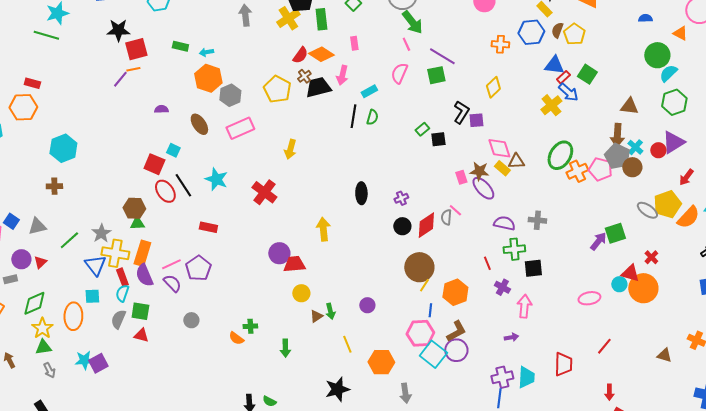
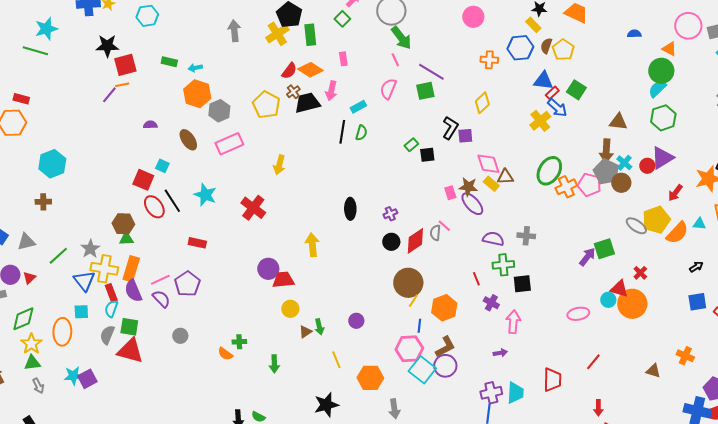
green circle: (657, 55) -> (661, 71), moved
red triangle: (141, 335) -> (130, 351), size x1.8

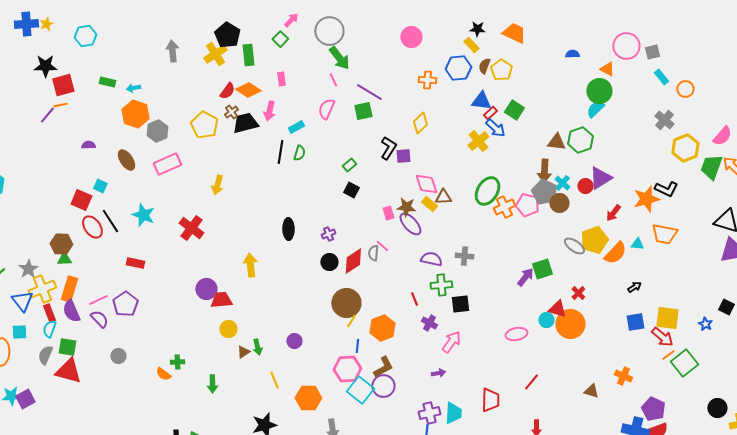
green hexagon: (663, 118) -> (580, 140), moved
black square: (427, 155) -> (351, 190), moved, turned 35
yellow cross: (104, 269) -> (42, 289), turned -32
pink arrow: (513, 322) -> (451, 342), turned 30

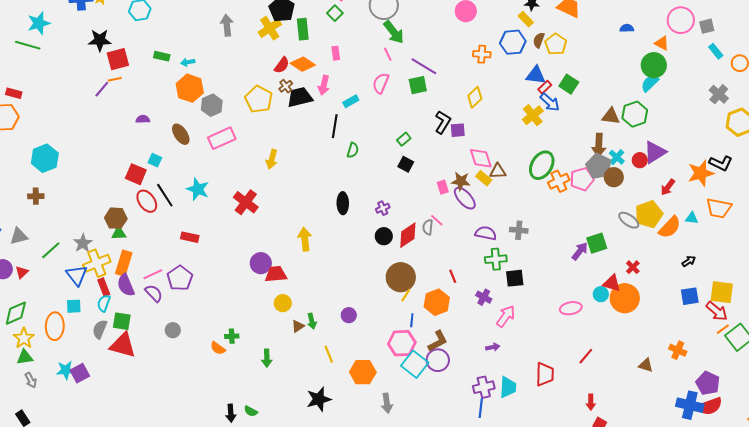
green semicircle: (299, 153) -> (353, 150), moved
pink pentagon: (527, 205) -> (582, 179), turned -30
red line: (414, 299) -> (453, 276), moved

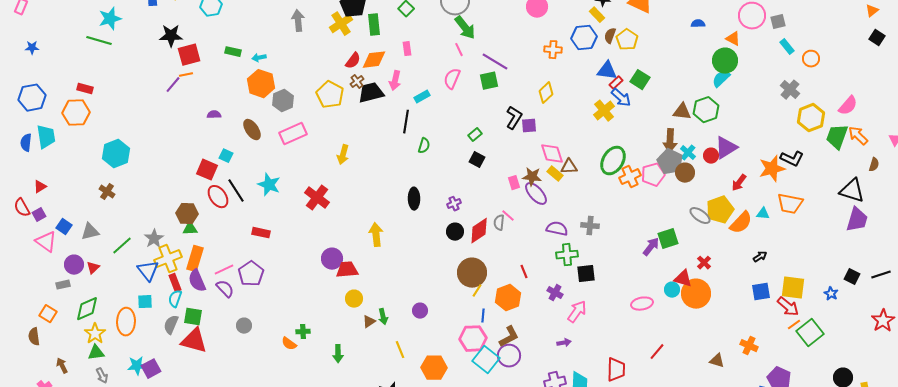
orange diamond: (303, 64) -> (374, 60), turned -40
brown cross: (36, 196) -> (107, 192), turned 35

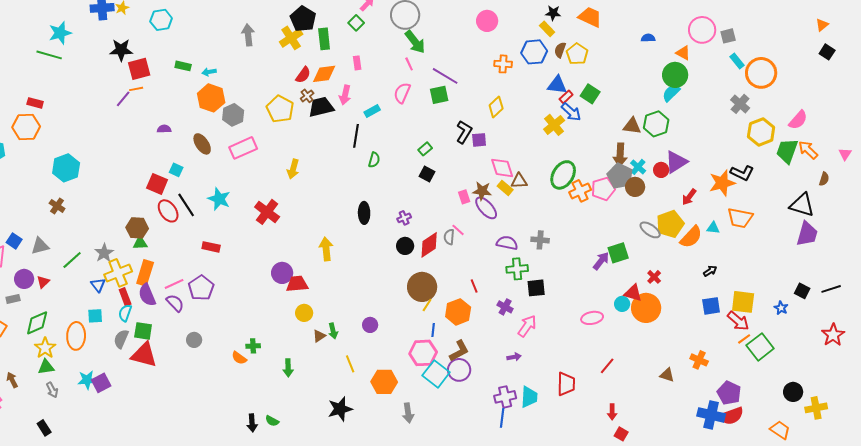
orange circle: (811, 59) -> (761, 73), size x1.8
blue triangle: (148, 271) -> (98, 285), size x0.7

